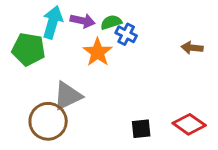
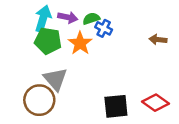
green pentagon: (29, 49) -> (48, 41), moved
gray triangle: (68, 96) -> (55, 79), turned -45
black square: (141, 129) -> (116, 106), size x1.5

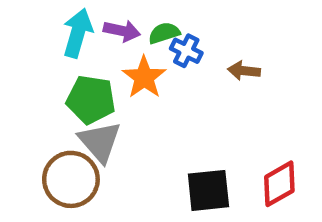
brown arrow: (158, 40) -> (244, 71), moved
green pentagon: (48, 41) -> (91, 100), moved
red diamond: (155, 103) -> (279, 184), turned -65

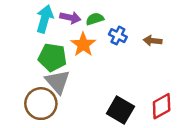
blue cross: (186, 51) -> (118, 36), moved
brown arrow: (244, 71) -> (153, 41), moved
black square: (208, 190) -> (120, 110), turned 36

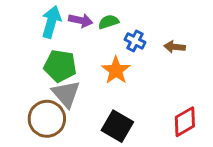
orange star: (83, 45) -> (116, 70), moved
black square: (120, 110) -> (117, 126), moved

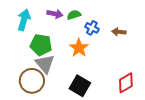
cyan arrow: (51, 22) -> (24, 20), moved

